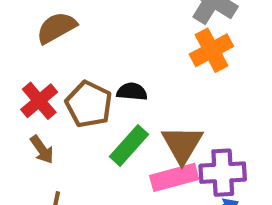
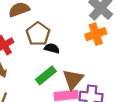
brown pentagon: (89, 104) -> (38, 34), moved

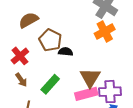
green rectangle: (46, 75) -> (50, 84), moved

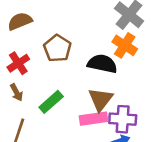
brown semicircle: (29, 20) -> (20, 21), moved
orange cross: (105, 31) -> (125, 45), turned -36
black semicircle: (66, 52) -> (102, 64), moved, size x1.6

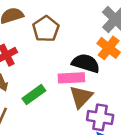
brown pentagon: (57, 48) -> (46, 29), moved
pink rectangle: (93, 119) -> (71, 78), moved

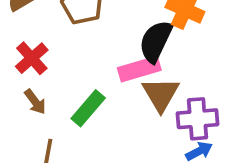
black semicircle: (86, 63) -> (156, 41), turned -68

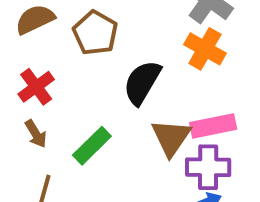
black semicircle: (156, 41) -> (142, 82), moved
pink rectangle: (139, 69) -> (213, 126), moved

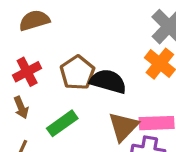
brown pentagon: (95, 33) -> (77, 73), moved
black semicircle: (142, 82) -> (108, 81), turned 66

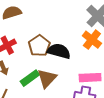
brown triangle: (123, 127) -> (47, 78), moved

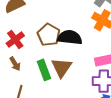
green rectangle: (30, 78) -> (44, 70), turned -66

